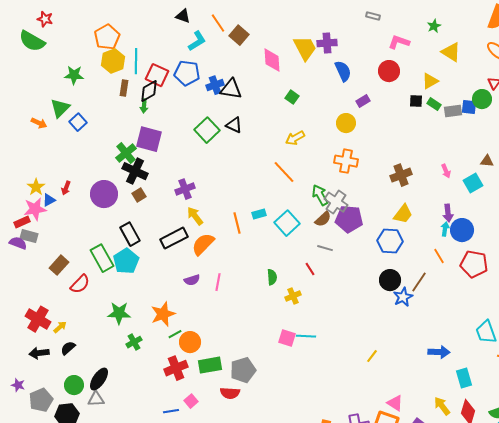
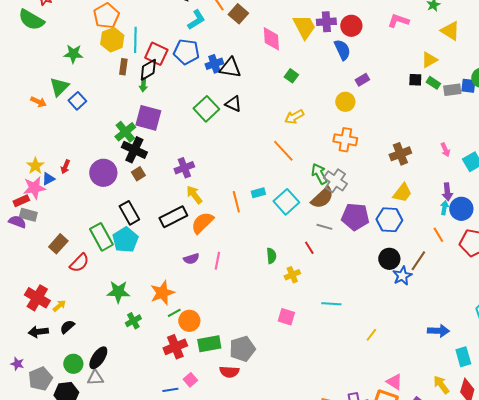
red circle: (389, 71) -> (351, 26), moved
brown semicircle: (323, 219) -> (322, 198), size x1.4
purple pentagon: (349, 219) -> (355, 217), moved
cyan line: (306, 336) -> (331, 304), moved

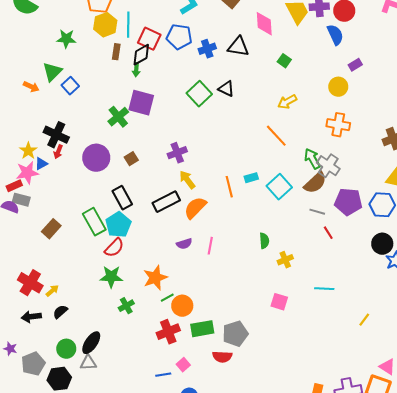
black triangle: (230, 68) -> (238, 47), moved
black cross: (134, 150) -> (56, 135), moved
red line: (309, 248) -> (328, 233), moved
red semicircle: (79, 263) -> (114, 248), moved

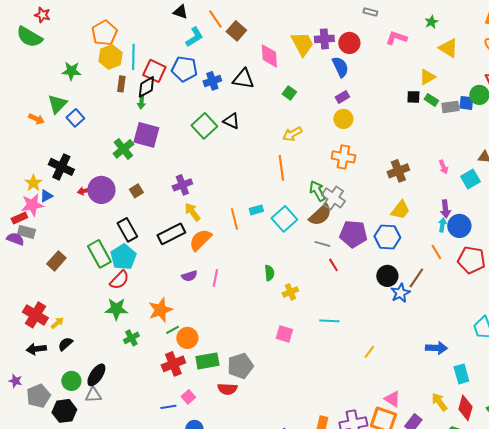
purple rectangle: (355, 65) -> (342, 97), moved
orange line: (276, 136) -> (281, 168), turned 35
red arrow: (58, 152) -> (84, 191), moved, turned 56

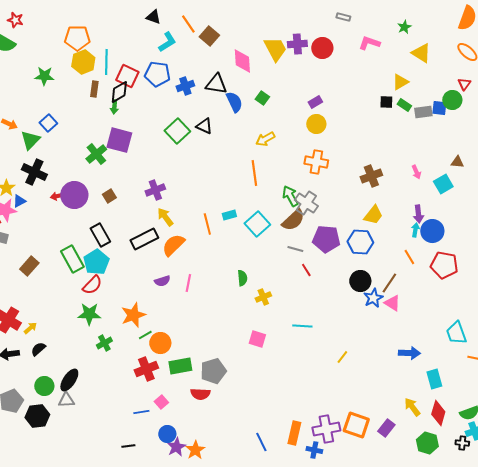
orange pentagon: (104, 33) -> (77, 38), turned 30
blue semicircle: (340, 67) -> (234, 102), moved
green triangle: (57, 104) -> (30, 140), moved
pink triangle: (392, 399) -> (392, 303), moved

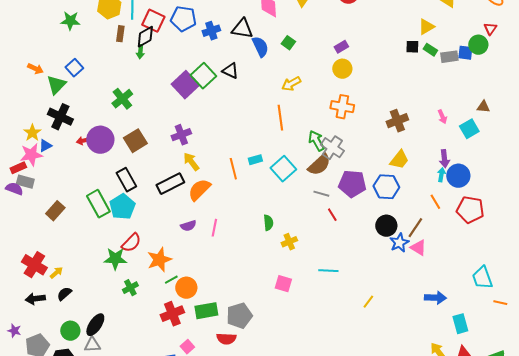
purple square: (119, 140) -> (185, 85), moved, turned 32
brown square: (109, 196) -> (135, 141), size x1.6
red semicircle: (92, 285) -> (131, 243), moved

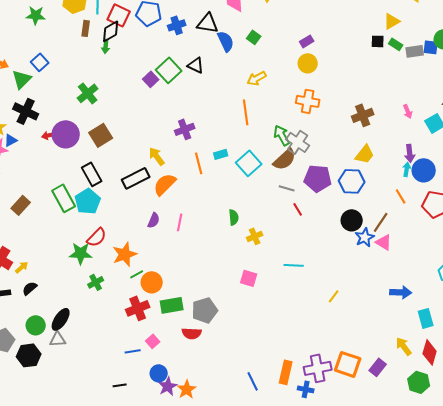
purple square: (185, 85) -> (151, 79), size x0.6
purple cross: (181, 135) -> (185, 129), moved
purple semicircle: (188, 226) -> (154, 220), turned -49

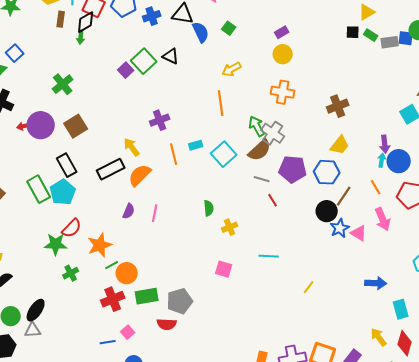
pink arrow: (408, 111) -> (383, 219), moved, size x1.6
brown line: (381, 222) -> (344, 196), moved

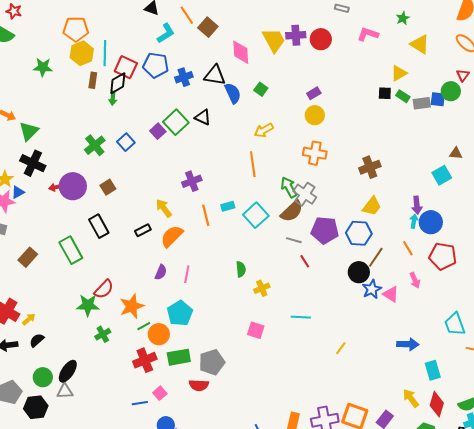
blue square: (15, 53) -> (126, 142), moved
brown square: (76, 126) -> (108, 187), size x0.7
black rectangle: (111, 169) -> (143, 230), size x0.6
cyan pentagon: (63, 192) -> (180, 313), moved
pink arrow: (383, 219) -> (415, 280), size x0.7

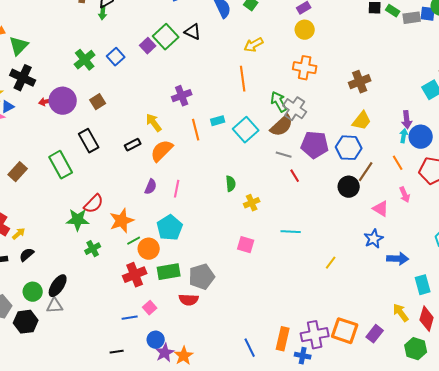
blue star: (372, 289) -> (374, 239), moved

